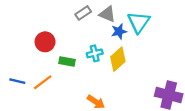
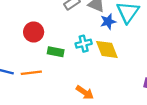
yellow diamond: (118, 59) -> (107, 49), turned -70
orange line: (43, 82) -> (31, 73), turned 30

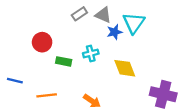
yellow diamond: (107, 49) -> (125, 68), moved
orange line: (31, 73) -> (47, 95), moved

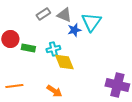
green rectangle: (64, 61) -> (28, 48), moved
yellow diamond: (125, 68) -> (64, 62), moved

